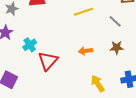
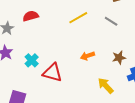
brown star: (117, 48) -> (119, 58), moved
red triangle: (48, 61) -> (52, 73), turned -45

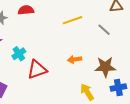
brown star: (119, 58) -> (105, 67), size x1.5
red triangle: (52, 73) -> (37, 70), turned -45

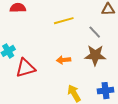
brown star: (105, 67) -> (95, 55), moved

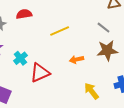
yellow line: (64, 21) -> (60, 31), moved

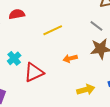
yellow arrow: (91, 91) -> (86, 90), turned 114

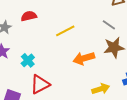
orange arrow: (70, 58) -> (84, 58), size x1.5
red triangle: (34, 72) -> (40, 84), moved

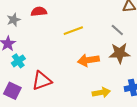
cyan cross: (28, 60) -> (18, 61), moved

